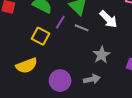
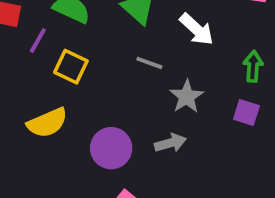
purple line: (60, 22) -> (38, 41), moved
gray line: (82, 28) -> (149, 63), moved

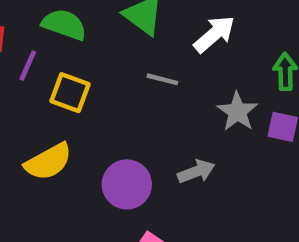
white arrow: (197, 29) -> (214, 34), turned -78
gray star: (187, 97) -> (237, 112), moved

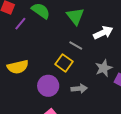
yellow square: (70, 93) -> (64, 63), moved

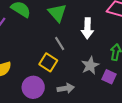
white arrow: (103, 33) -> (87, 28), turned 120
gray line: (76, 46) -> (60, 43), turned 32

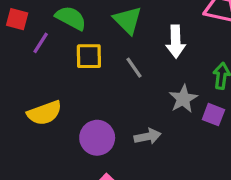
yellow square: (48, 62) -> (89, 56), moved, turned -30

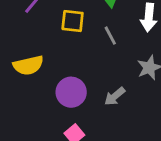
gray arrow: (148, 136) -> (115, 96), turned 145

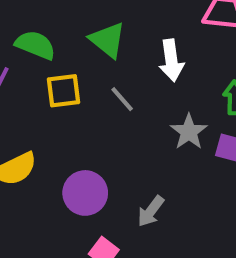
gray arrow: (115, 96) -> (151, 211), moved

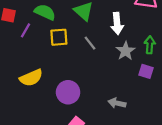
gray star: (189, 132) -> (126, 51), moved
gray arrow: (151, 211) -> (117, 103), moved, turned 63

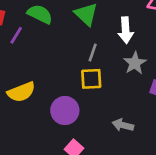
yellow square: (59, 37) -> (91, 79), moved
gray line: (90, 43) -> (93, 53), turned 56

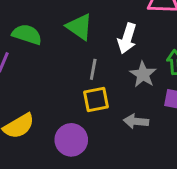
white arrow: (126, 30) -> (127, 38), turned 30
gray arrow: (123, 125) -> (136, 121), moved

